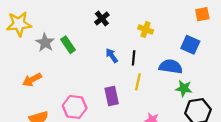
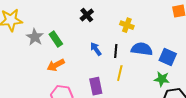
blue square: (190, 45) -> (168, 57), moved
blue semicircle: (171, 67) -> (142, 49), moved
orange arrow: (32, 80) -> (56, 65), moved

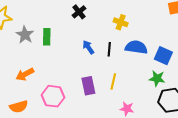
green rectangle: (56, 39) -> (47, 37), turned 35
orange arrow: (56, 65) -> (25, 74), moved
yellow line: (120, 73) -> (113, 82), moved

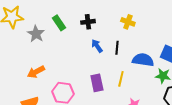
black cross: (79, 12) -> (88, 22), moved, turned 32
green rectangle: (47, 37) -> (59, 23), moved, turned -35
blue semicircle: (136, 47) -> (143, 60), moved

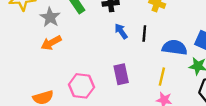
orange arrow: (36, 72) -> (51, 43), moved
yellow line: (121, 79) -> (162, 77), moved

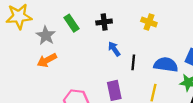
black line: (144, 34) -> (133, 62), moved

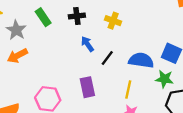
yellow cross: (149, 22) -> (113, 21), moved
black line: (133, 62) -> (107, 58), turned 32

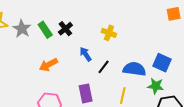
black cross: (77, 16) -> (65, 29), moved, turned -32
gray star: (16, 30) -> (22, 29), moved
orange arrow: (17, 56) -> (48, 65), moved

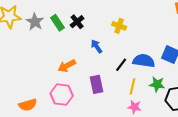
orange arrow: (48, 65) -> (67, 66), moved
black line: (104, 67) -> (121, 65), moved
green star: (156, 86) -> (157, 84), moved

